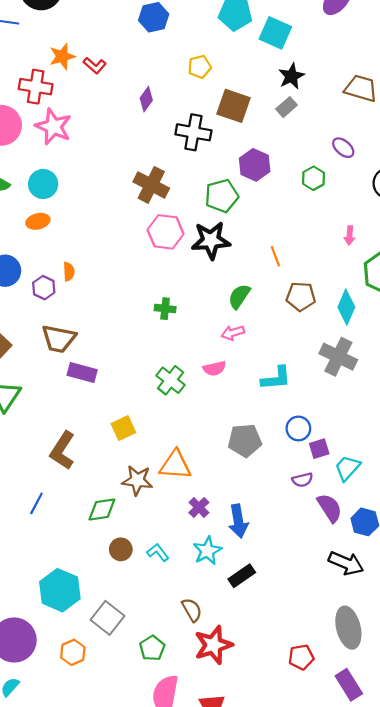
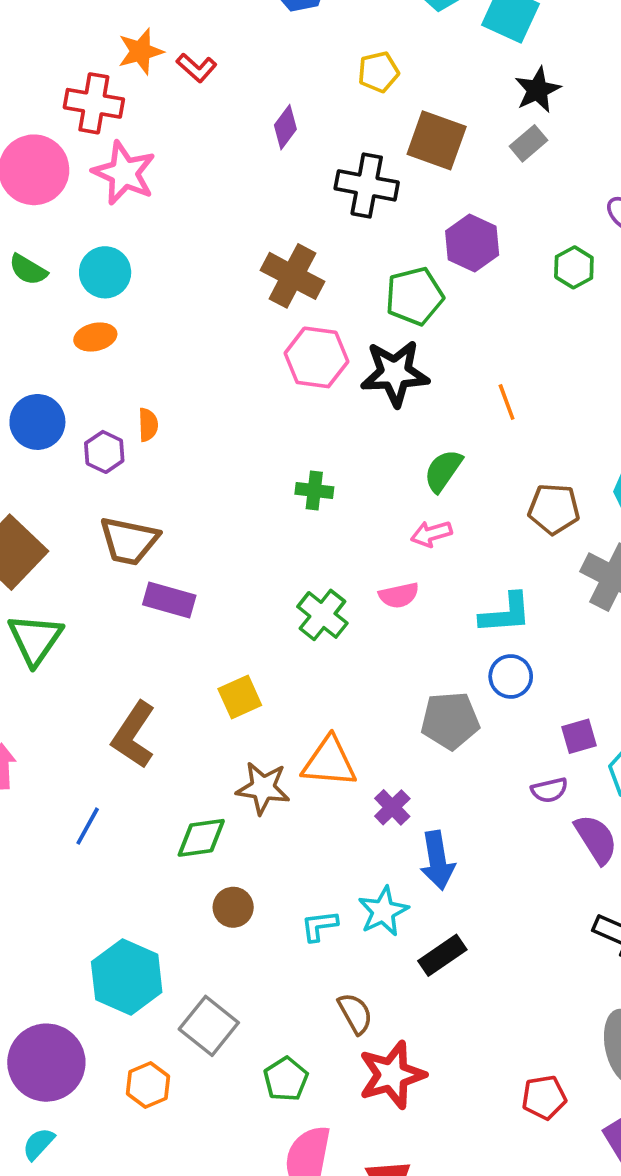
brown pentagon: (301, 296) -> (554, 509), moved
blue circle: (298, 428) -> (511, 676), moved
purple cross: (199, 507) -> (392, 807), moved
cyan L-shape: (158, 552) -> (319, 926), moved, turned -60

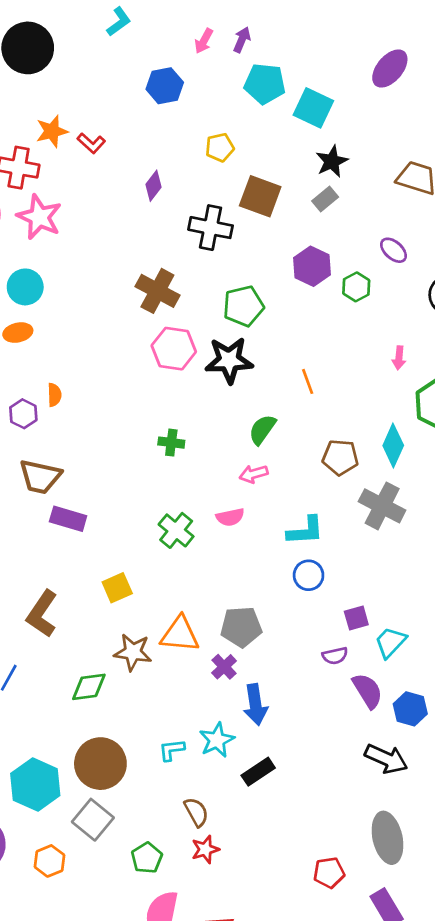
purple hexagon: (472, 243) -> (312, 266), moved
gray pentagon: (450, 721) -> (241, 627), moved
brown circle: (233, 907) -> (100, 764), moved, size x1.8
red star: (392, 1075) -> (205, 849), moved, size x0.6

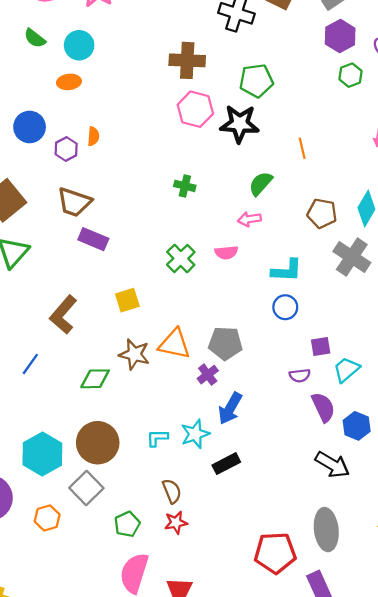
purple hexagon: (312, 266) -> (340, 36), moved
brown cross: (157, 291) -> (187, 60), turned -32
blue arrow: (255, 705) -> (230, 408), turned 32
red pentagon: (329, 873) -> (275, 553), size x1.6

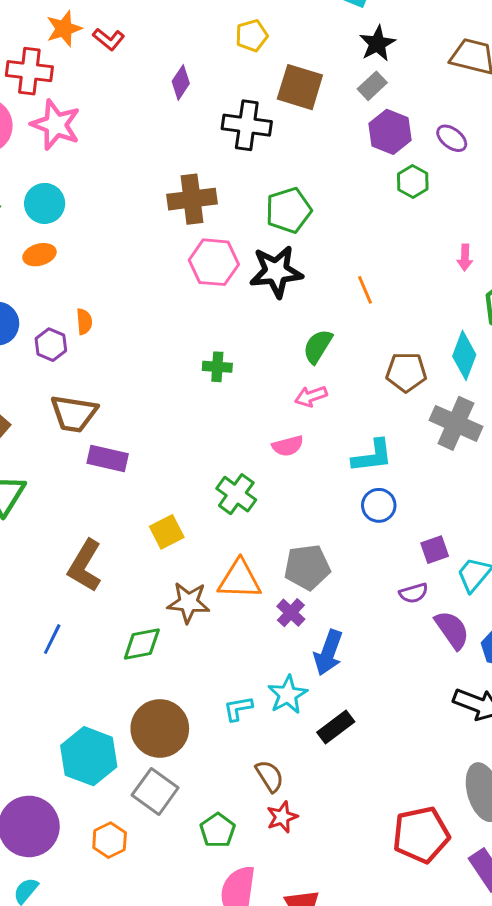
green cross: (181, 258) -> (236, 494), moved

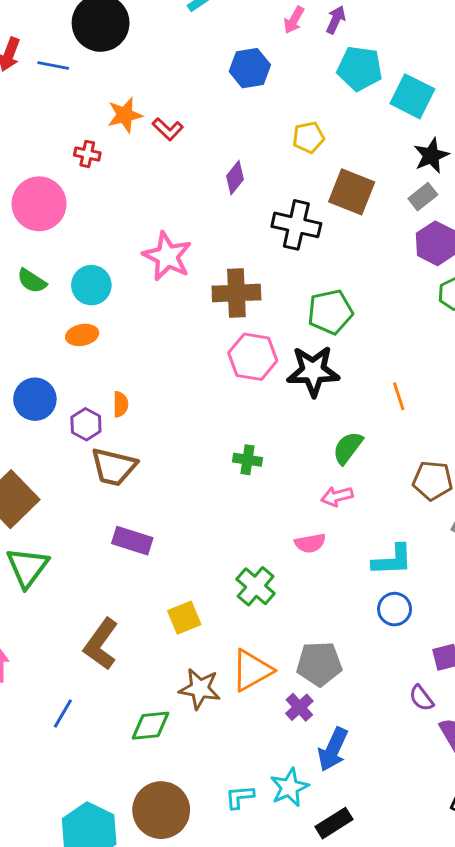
red cross: (29, 71) -> (87, 154), size x0.6
pink star: (56, 125) -> (167, 256), moved
brown trapezoid: (74, 414) -> (114, 467), moved
orange triangle: (240, 579) -> (252, 670), turned -36
purple semicircle: (414, 593) -> (421, 698), turned 64

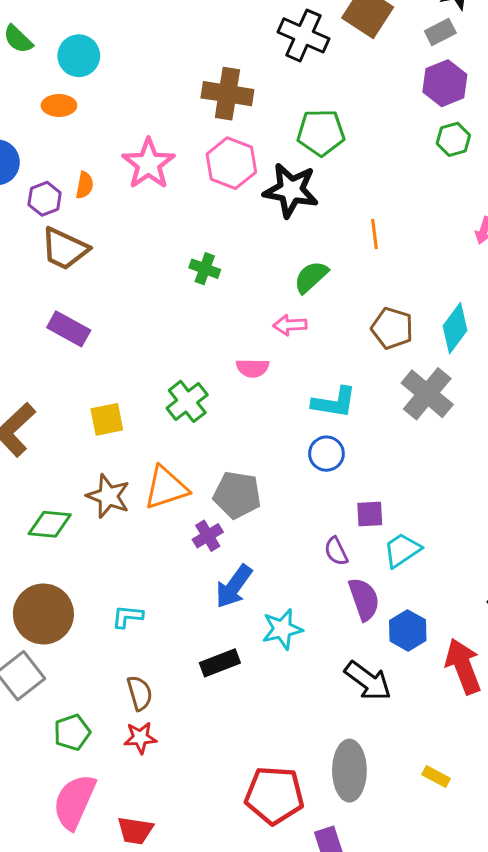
pink star: (167, 256) -> (148, 164), moved
cyan star: (289, 787) -> (282, 629), moved

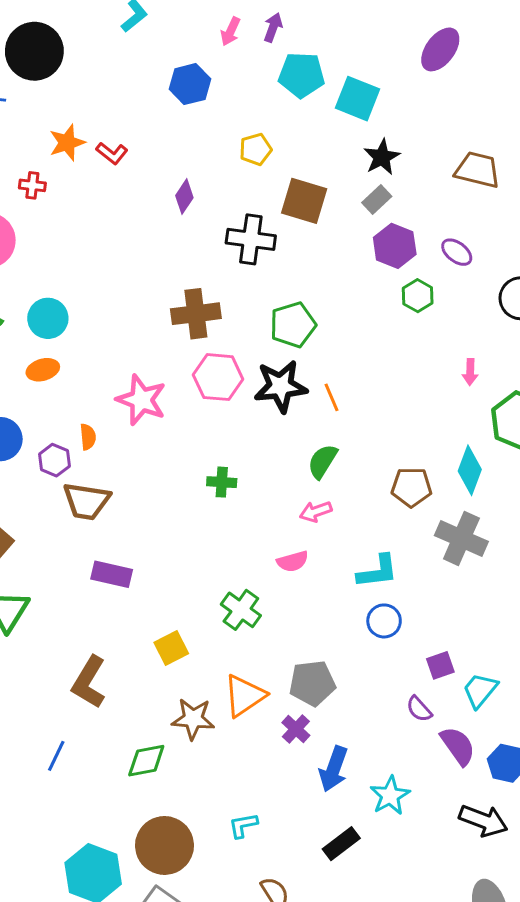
orange line: (374, 234) -> (331, 397), moved

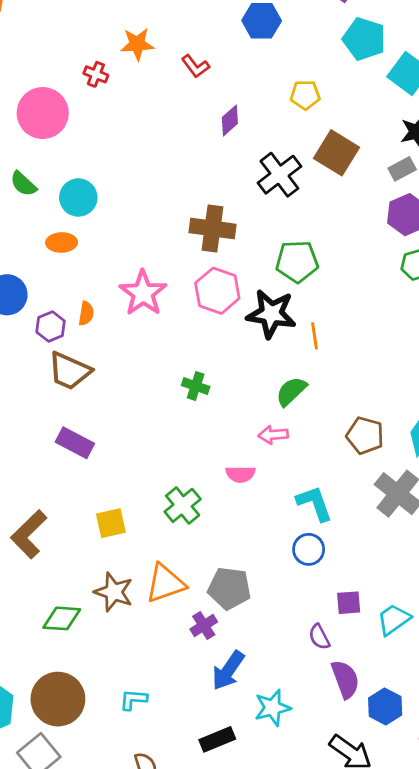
red L-shape: (112, 153) -> (195, 66), moved
black cross: (251, 239) -> (279, 175), turned 30
cyan L-shape: (378, 571) -> (314, 503), turned -117
cyan trapezoid: (480, 690) -> (394, 619), moved

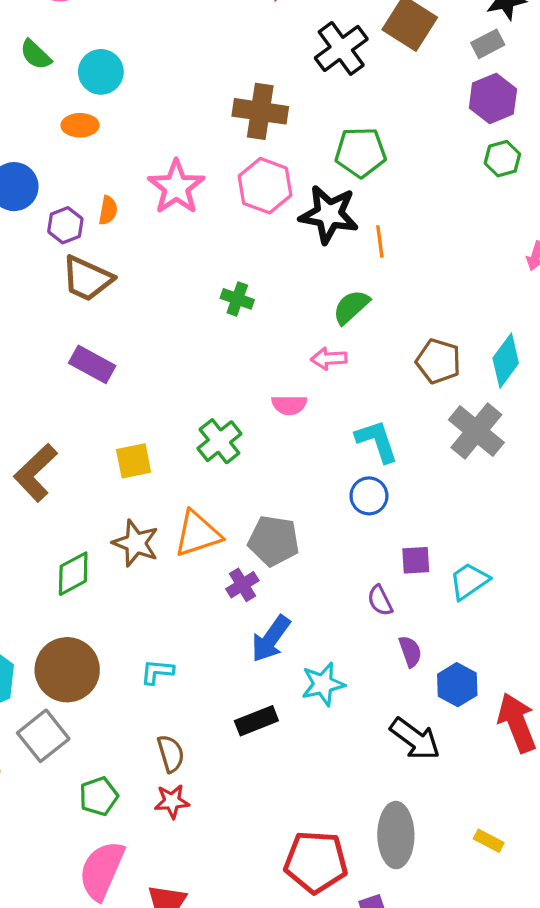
green diamond: (62, 618) -> (73, 574), turned -33
purple semicircle: (345, 679) -> (410, 651), size x0.7

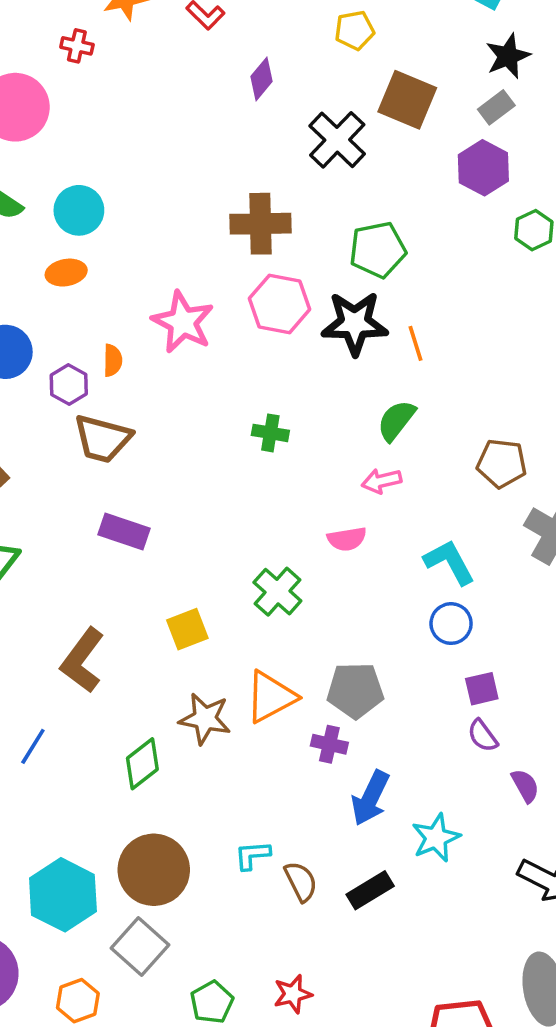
purple hexagon: (493, 99) -> (483, 168), moved
purple square: (416, 560) -> (482, 689), moved
purple cross: (242, 585) -> (329, 744), turned -36
brown semicircle: (171, 754) -> (301, 881), moved

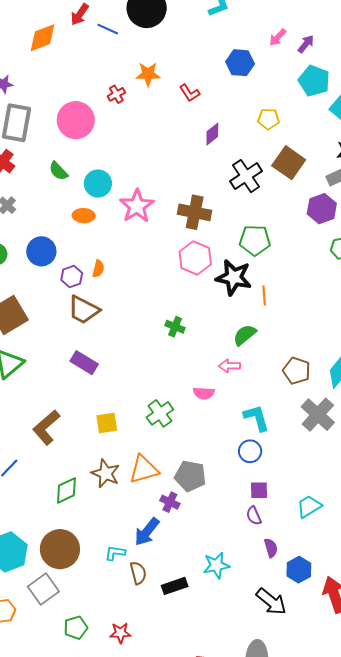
red cross: (77, 46) -> (116, 94), turned 36
pink star: (183, 322) -> (137, 206), moved
blue arrow: (370, 798) -> (147, 532), moved

